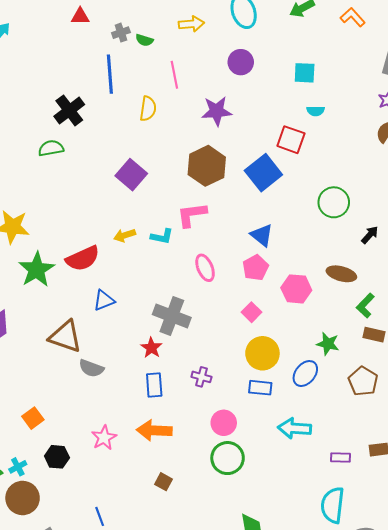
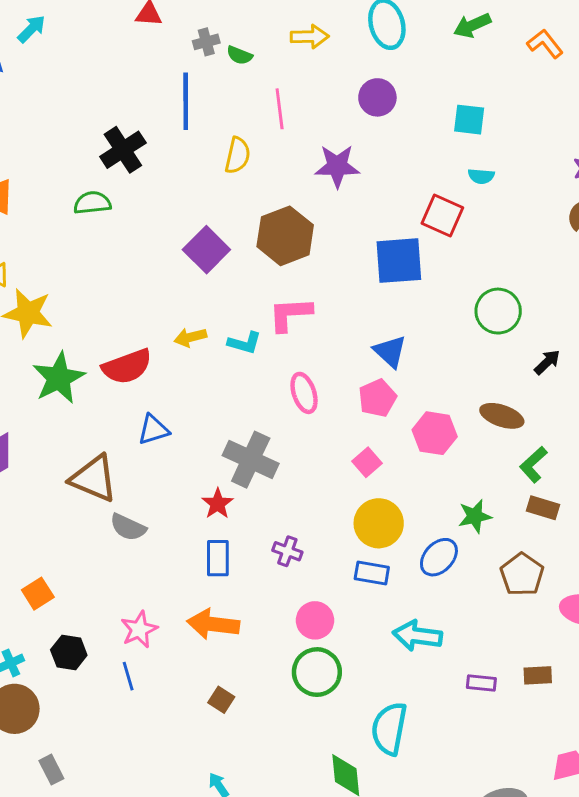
brown hexagon: (207, 166) -> (285, 236), moved
blue square: (263, 173) -> (399, 261), turned 30
green star: (328, 344) -> (475, 516), turned -30
cyan semicircle: (333, 505) -> (389, 729), moved
blue line: (100, 516) -> (128, 676), moved

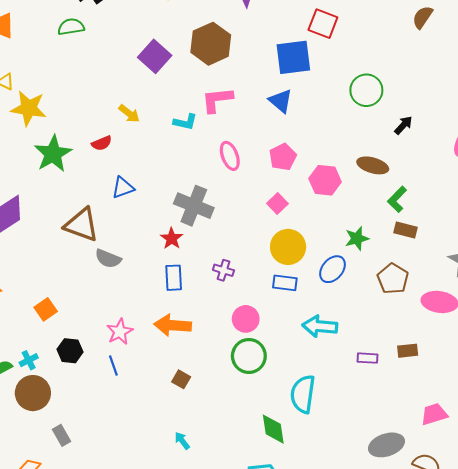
yellow arrow: (190, 337) -> (129, 114), moved, turned -125
blue triangle: (390, 351) -> (281, 101), moved
red semicircle: (127, 367) -> (102, 143), size x0.6

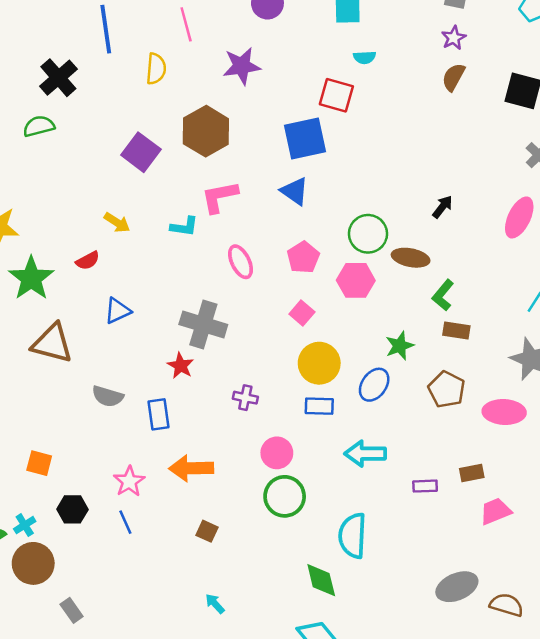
green circle: (366, 90) -> (368, 234), moved
brown triangle: (82, 225) -> (52, 343), moved
blue rectangle: (174, 278) -> (158, 414), moved
orange square: (46, 309) -> (39, 463), turned -35
pink trapezoid: (434, 414) -> (495, 511), moved

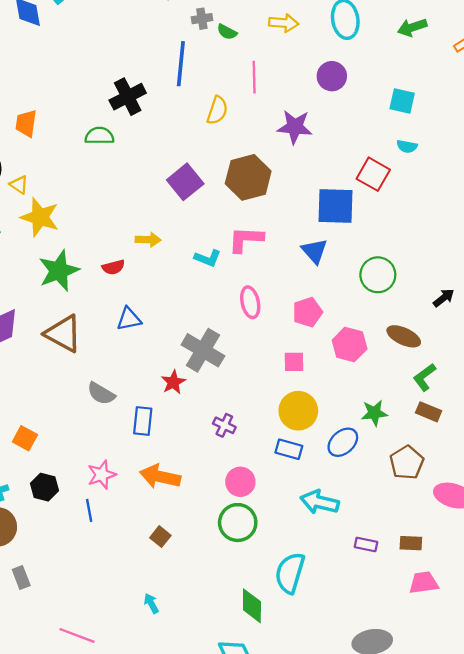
yellow arrow: (117, 223) -> (148, 240), turned -45
green circle: (368, 234) -> (378, 275), moved
pink square: (302, 313) -> (294, 362), turned 35

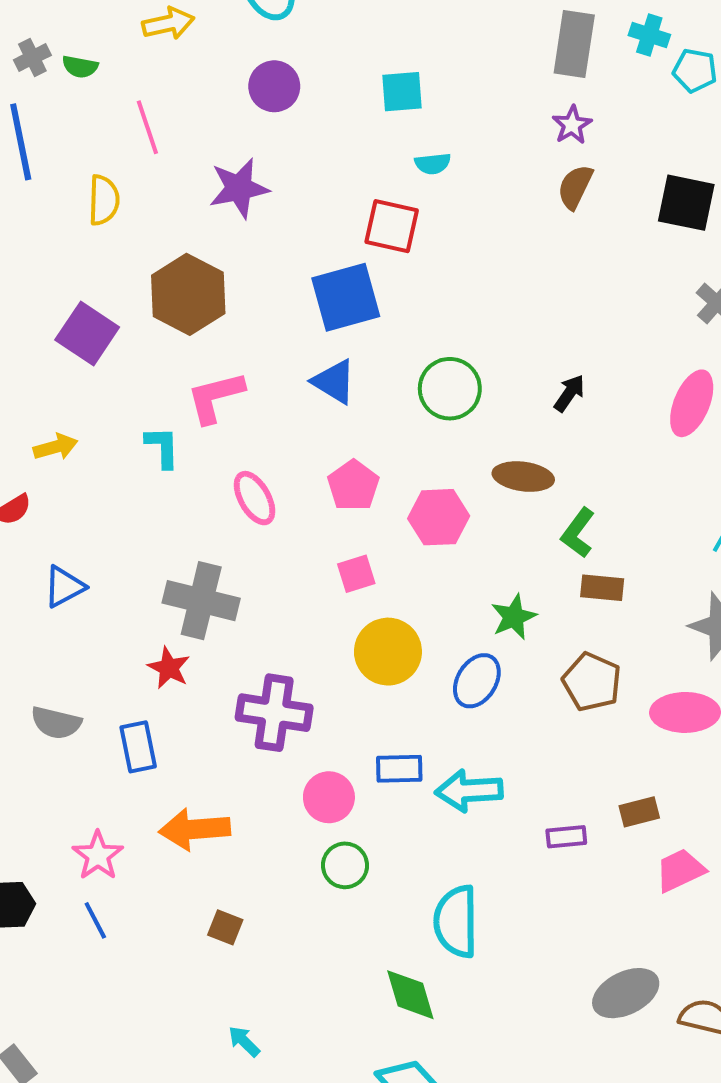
cyan L-shape: (208, 258) -> (162, 447), turned -96
purple cross: (224, 425) -> (274, 713), size x1.8
blue rectangle: (289, 449) -> (399, 769), moved
green circle: (238, 523) -> (345, 865), size x0.7

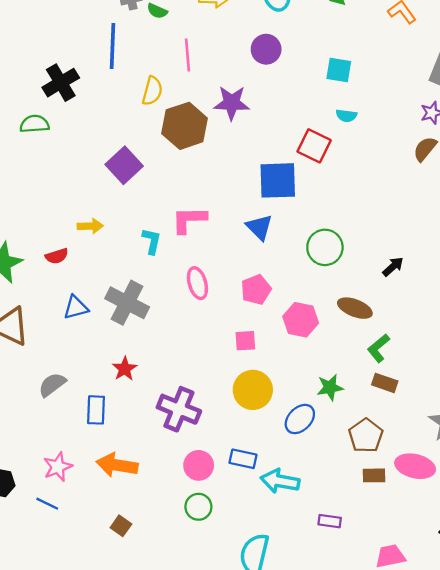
brown hexagon: (188, 294) -> (185, 126), moved
gray cross: (201, 601) -> (127, 303), moved
gray semicircle: (56, 723) -> (52, 385), turned 116
brown rectangle: (639, 812) -> (374, 475), moved
blue line: (95, 920) -> (47, 504), turned -50

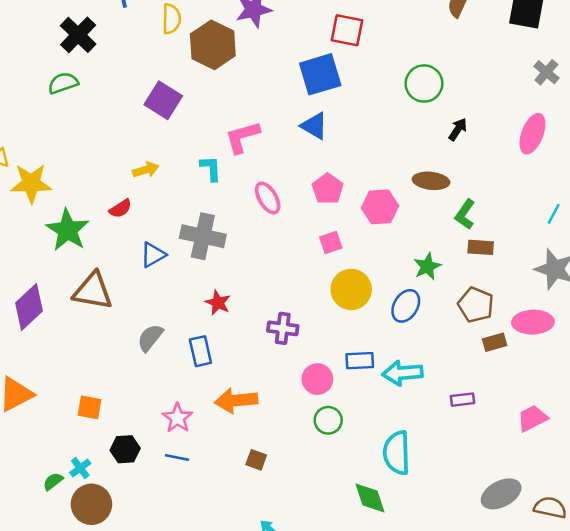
green circle: (325, 247) -> (424, 84), moved
purple cross: (179, 409) -> (283, 328), size x0.7

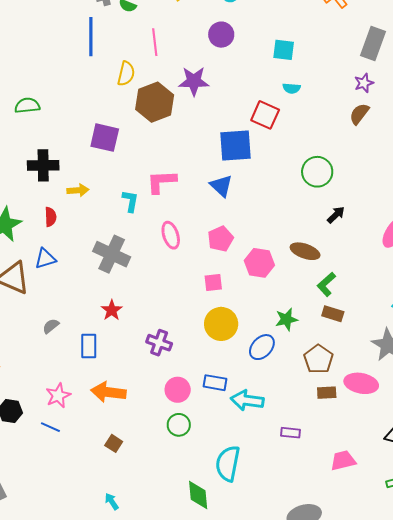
black cross: (78, 35) -> (43, 165), moved, turned 32
purple square: (163, 100) -> (105, 138), turned -32
red semicircle: (120, 209) -> (50, 217), turned -72
blue triangle: (153, 255) -> (45, 259), moved
gray semicircle: (150, 338) -> (51, 326), size x0.7

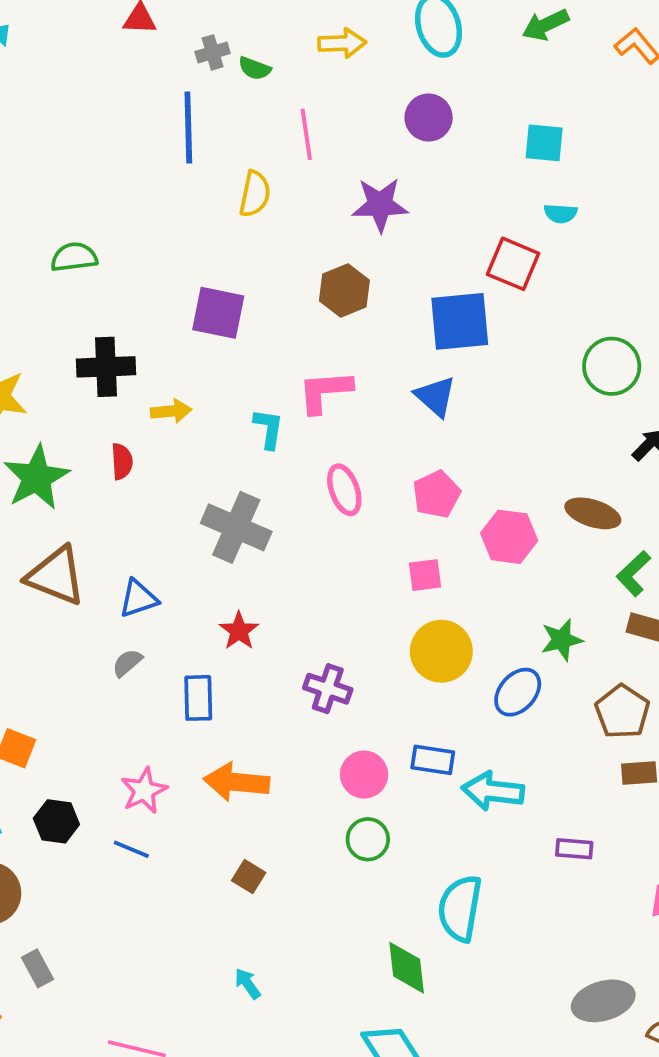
brown hexagon: (155, 102) -> (344, 290), moved, size x0.7
blue triangle: (45, 259) -> (138, 598), moved

